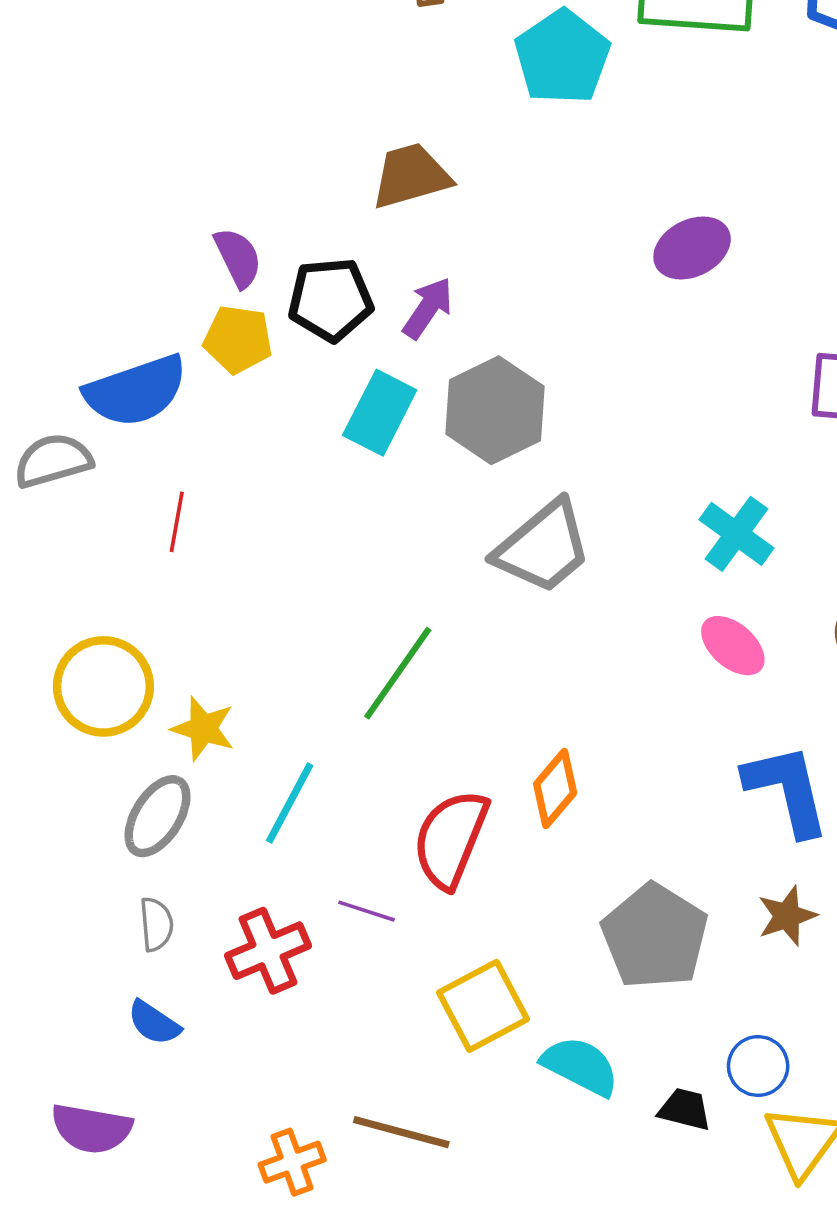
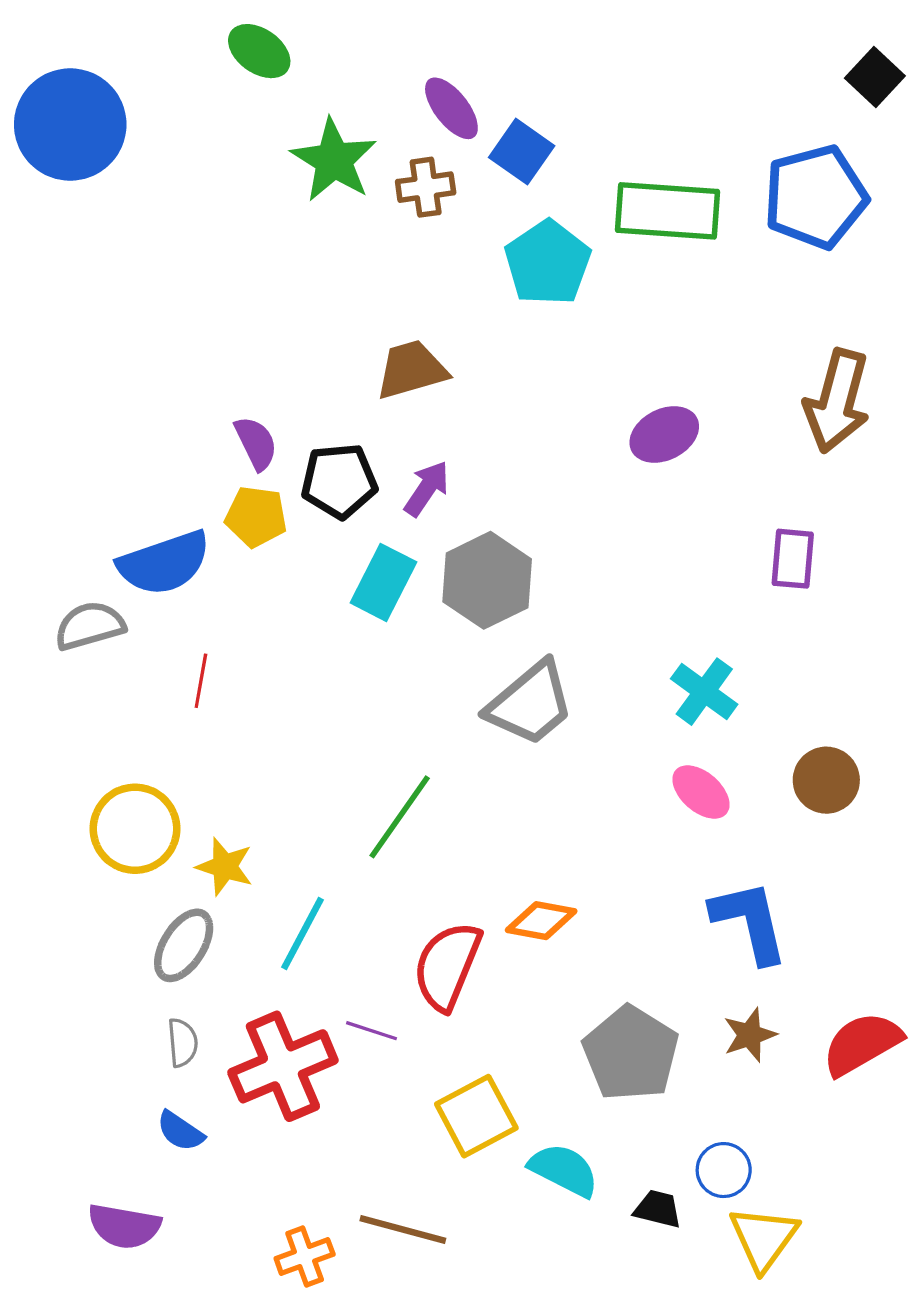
orange diamond: (555, 789) -> (541, 921), turned 60
red cross: (268, 951) -> (283, 1066), size x1.4

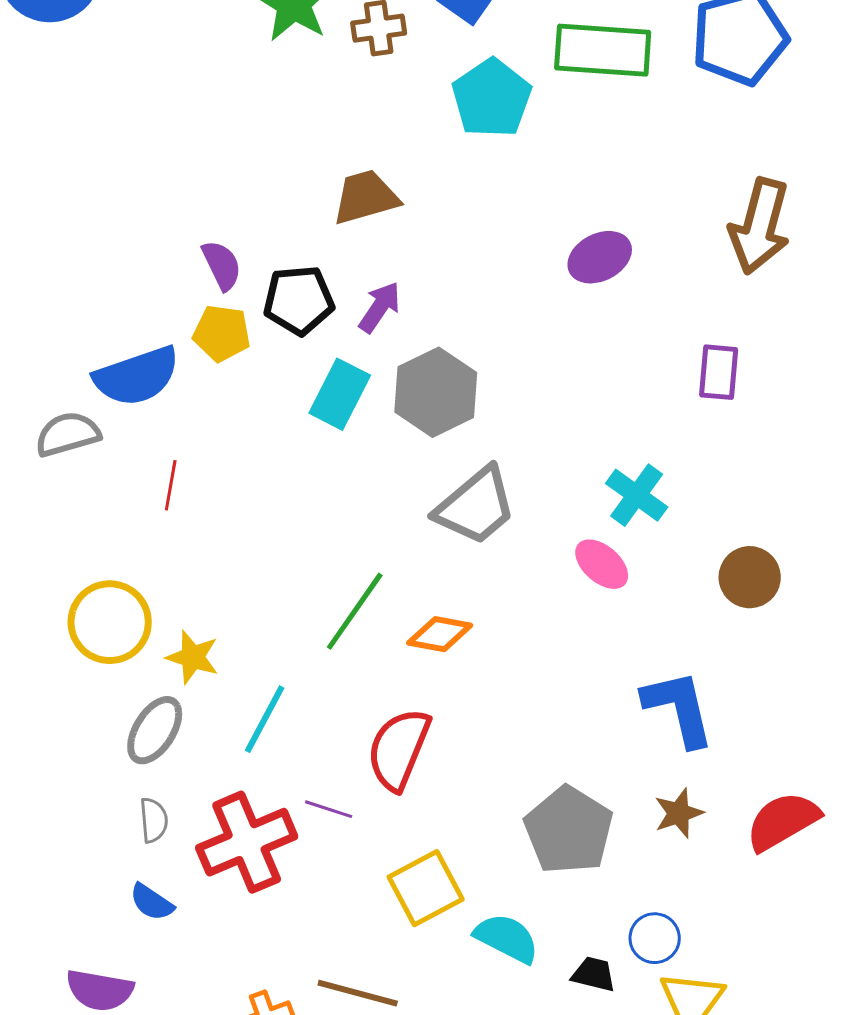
pink ellipse: (701, 792) -> (602, 564), moved
orange diamond: (541, 921) -> (440, 634), moved

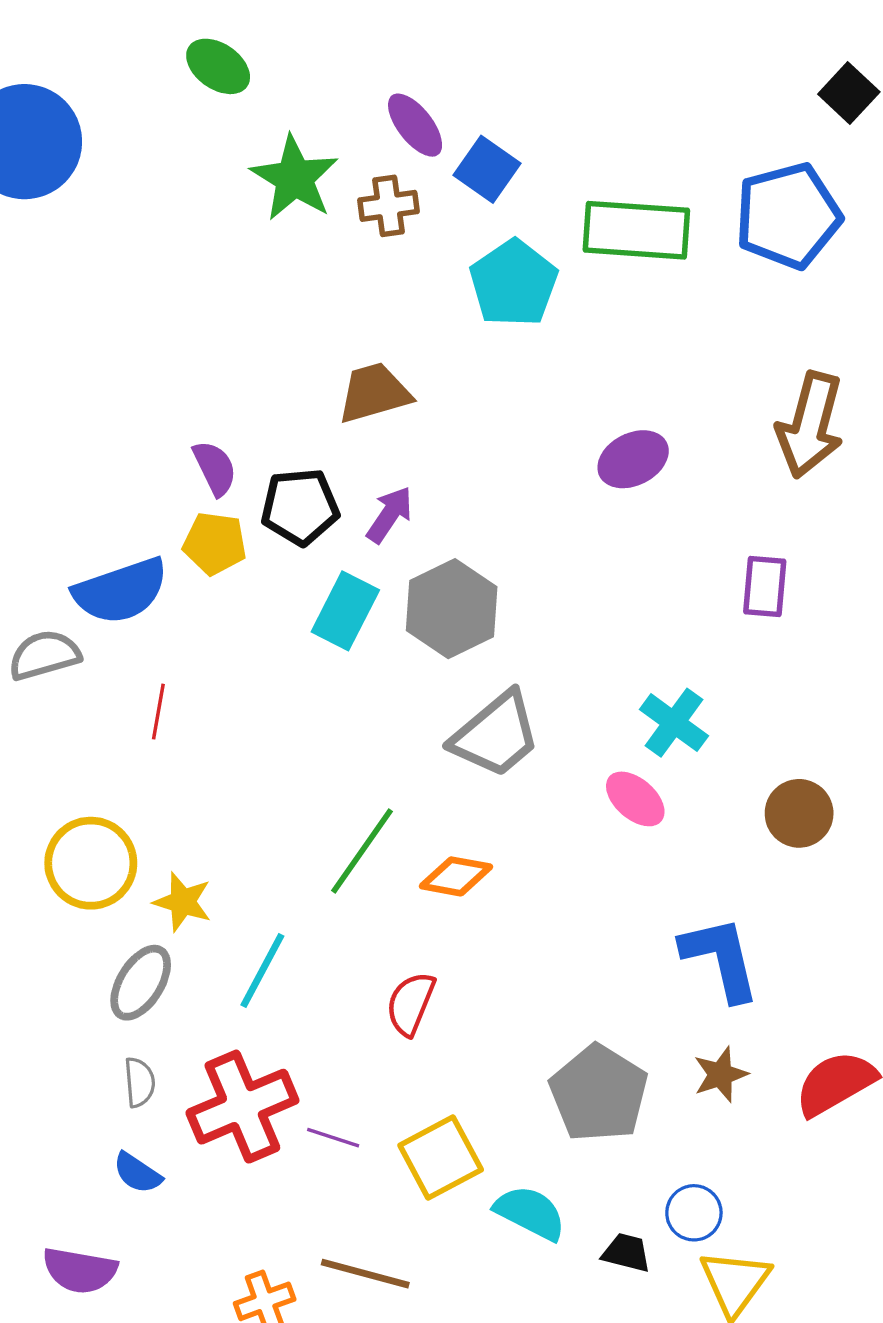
red semicircle: (399, 749) -> (411, 1004), size x0.7
purple line: (329, 809) -> (333, 1138), moved

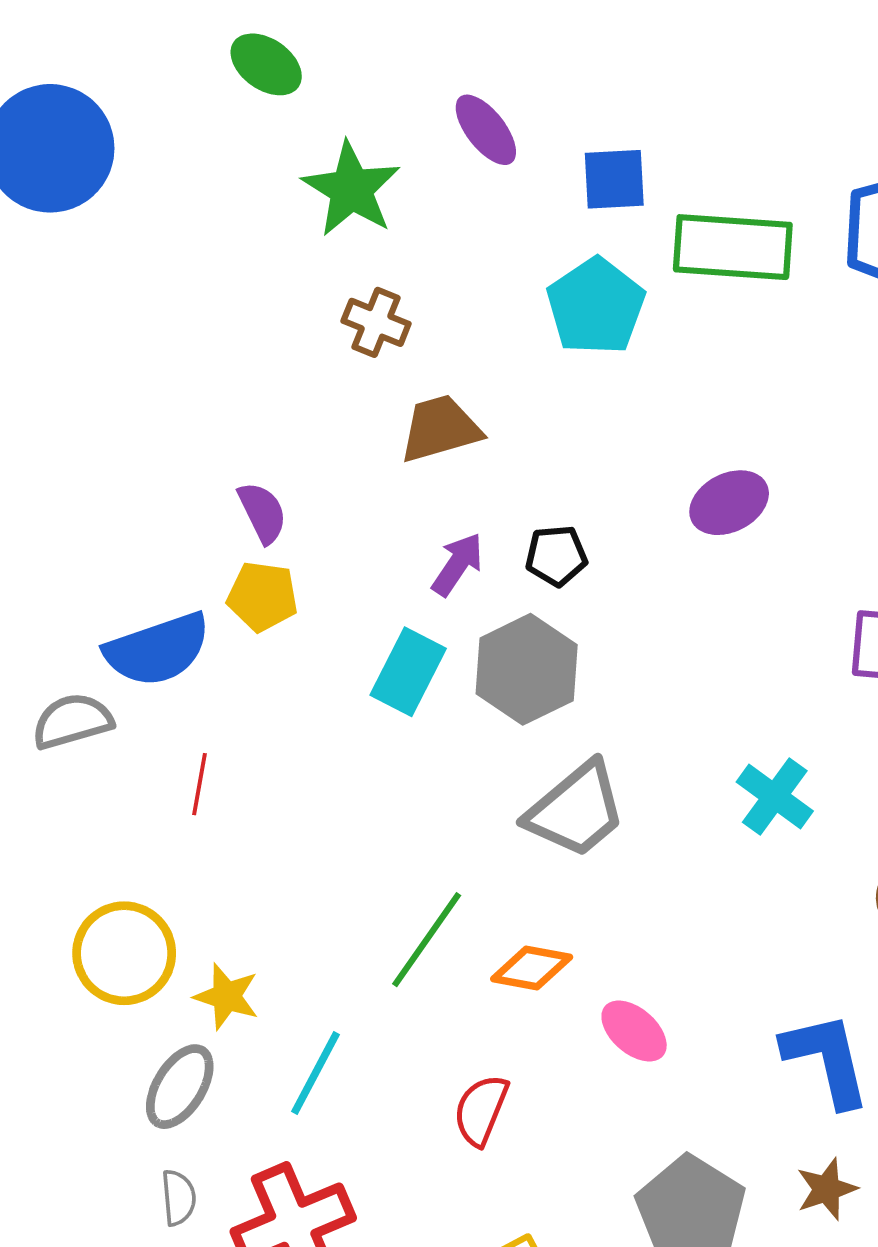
blue square: (487, 169) -> (614, 179), moved, turned -38
brown cross: (389, 206) -> (376, 322), moved, turned 30
black pentagon: (300, 507) -> (556, 556), moved, size x0.7
pink ellipse: (635, 799) -> (634, 1031), moved

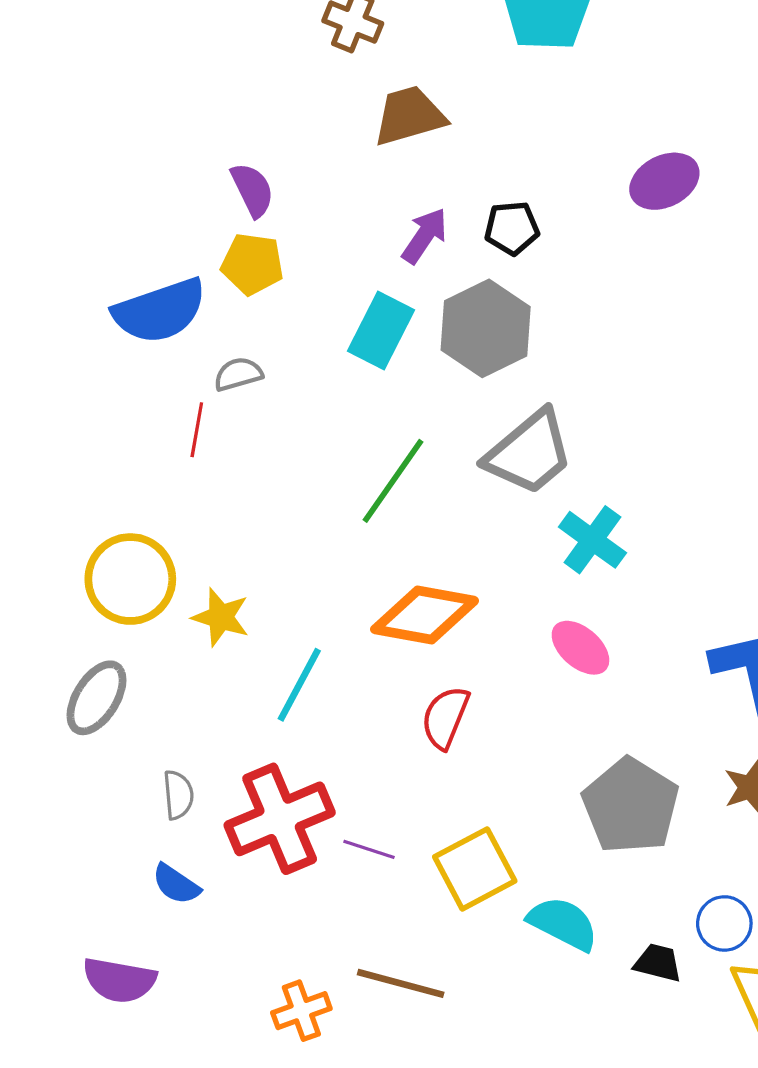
gray semicircle: (72, 721) -> (238, 374), moved, size x0.7
cyan cross: (775, 796) -> (592, 540), moved
green line: (427, 940) -> (393, 481), moved
orange diamond: (532, 968) -> (425, 615), moved, size x1.5
gray ellipse: (180, 1087) -> (97, 698), moved

